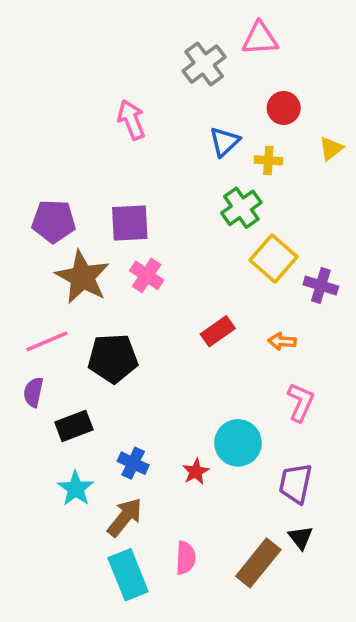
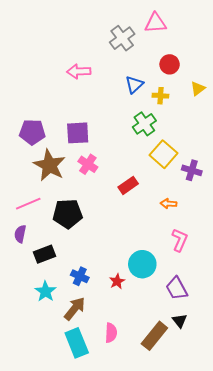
pink arrow: (131, 120) -> (79, 71), turned -70
red rectangle: (218, 331) -> (128, 185), moved
purple trapezoid: (295, 483) -> (177, 288), turned -40

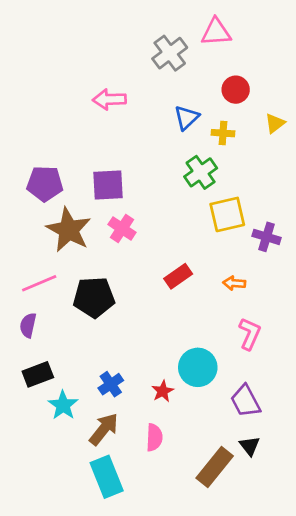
yellow square: (163, 154) -> (227, 214), turned 36
red rectangle: (128, 185) -> (178, 276), moved
black rectangle: (44, 254) -> (38, 374), moved
blue cross: (80, 276) -> (111, 384), turned 30
pink semicircle: (111, 333) -> (154, 438), moved

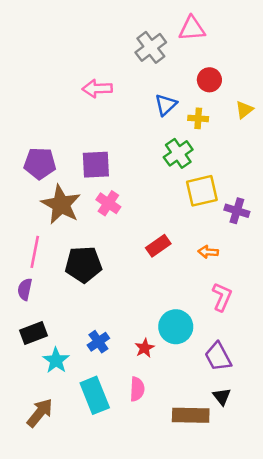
pink line: (39, 283) -> (35, 252), turned -56
brown arrow: (104, 429) -> (40, 413), moved
brown rectangle: (215, 467) -> (191, 415), turned 52
cyan rectangle: (107, 477) -> (95, 395), moved

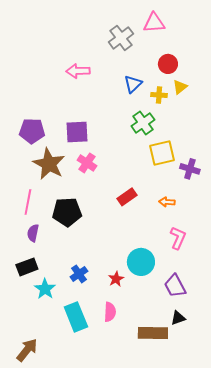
yellow triangle: (244, 110) -> (180, 87), moved
purple semicircle: (25, 289) -> (33, 233), moved
black triangle: (222, 397) -> (178, 318), turned 49
brown arrow: (40, 413) -> (27, 350), moved

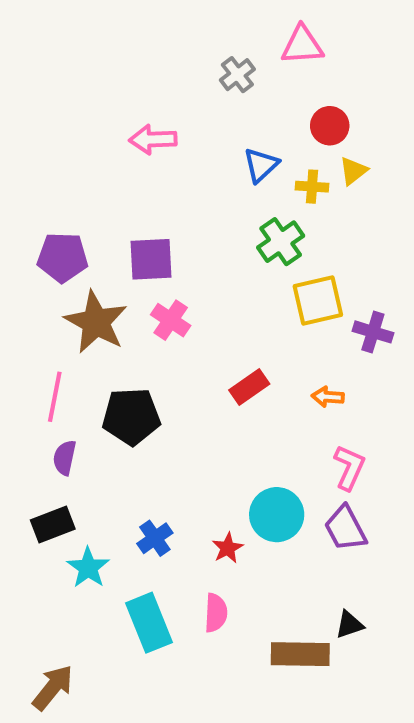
gray cross: (121, 38) -> (237, 75), size x0.7
purple trapezoid: (175, 286) -> (345, 528), moved

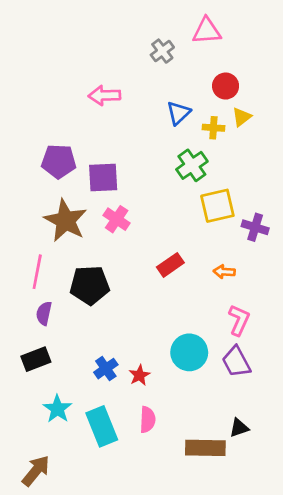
purple pentagon: (63, 257) -> (59, 161), moved
red star: (228, 548) -> (139, 375), moved
cyan star: (88, 568) -> (57, 409), moved

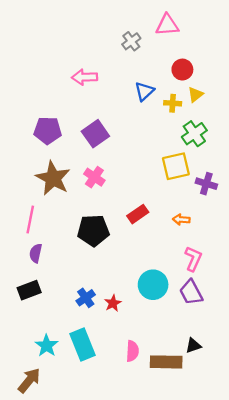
green cross: (192, 165) -> (194, 134), moved
purple square: (103, 177) -> (95, 134), moved, turned -32
black pentagon: (90, 285) -> (93, 230), moved
cyan star: (57, 409) -> (47, 346), moved
pink semicircle: (148, 420) -> (132, 351), moved

